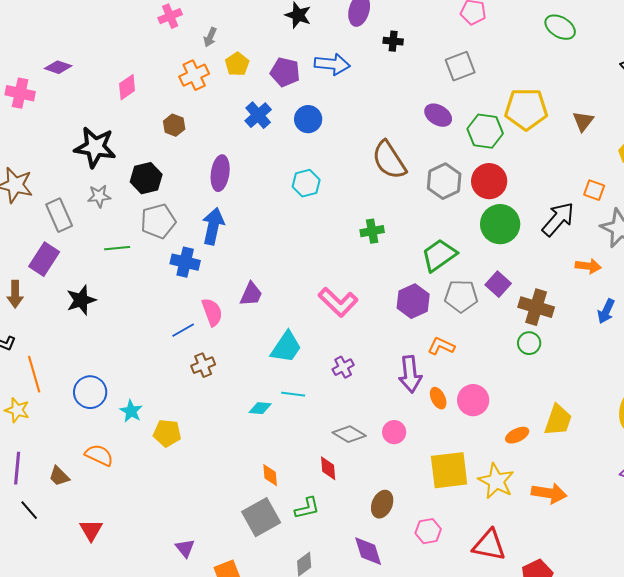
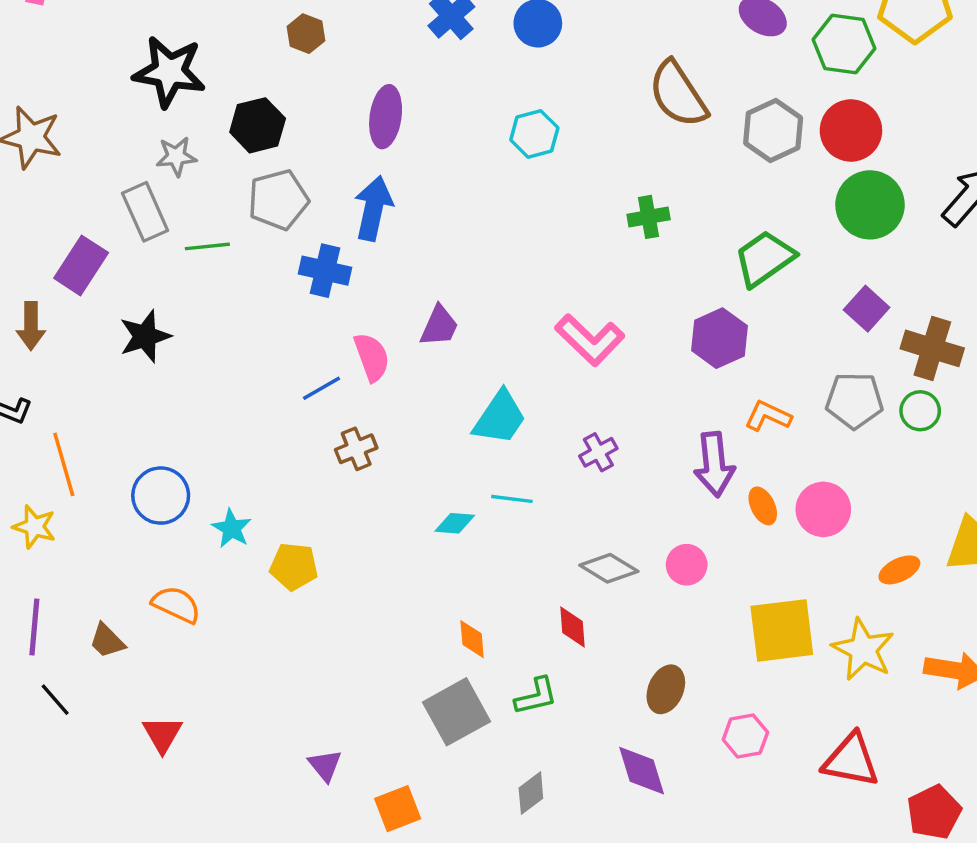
gray rectangle: (59, 215) -> (145, 212), moved
gray pentagon: (461, 296) -> (854, 400), moved

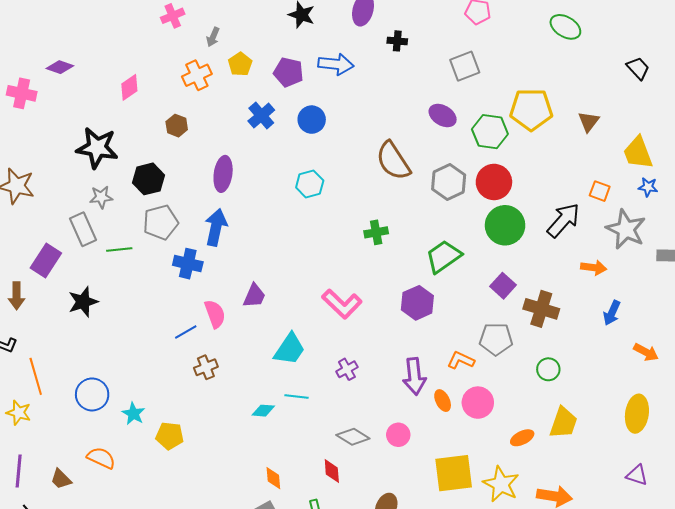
green circle: (920, 411) -> (548, 369), moved
orange L-shape: (768, 416) -> (461, 360), moved

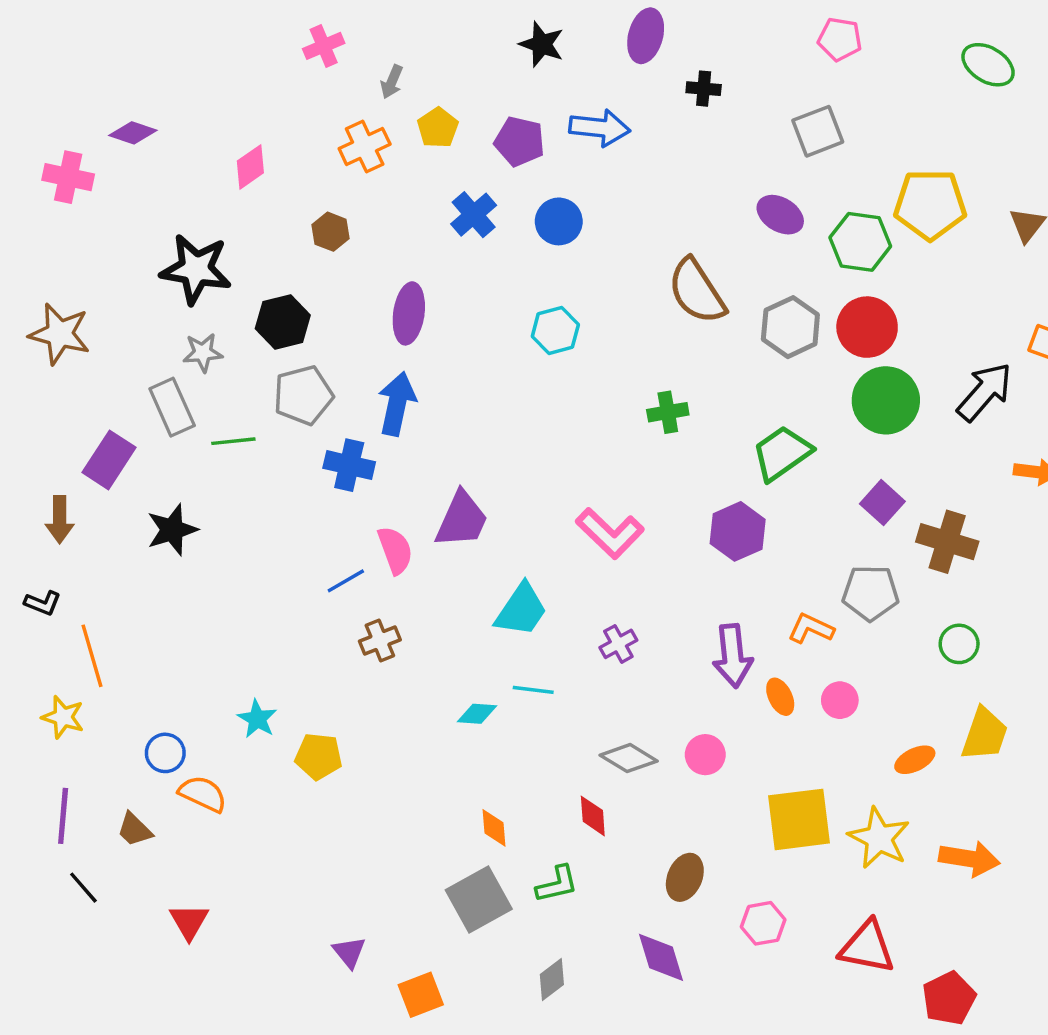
purple trapezoid: (254, 296) -> (462, 520), size x1.4
blue circle: (92, 394) -> (165, 753), moved, size x0.7
pink circle: (478, 403) -> (840, 700), size x0.7

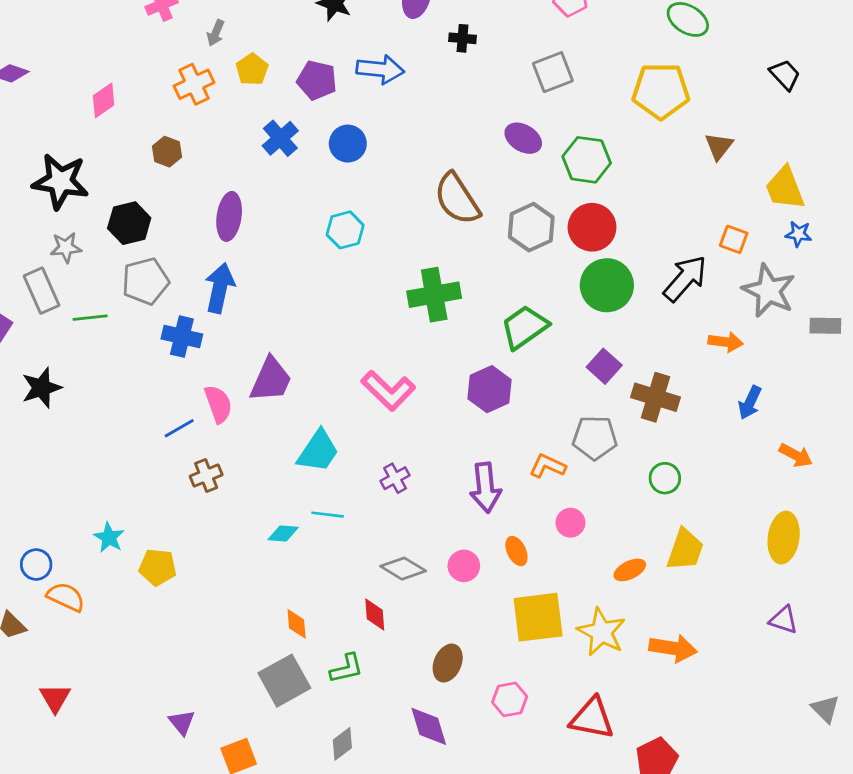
yellow pentagon: (930, 204) -> (661, 91), moved
green cross: (668, 412) -> (434, 295), size x1.6
orange ellipse: (780, 697) -> (516, 551), moved

